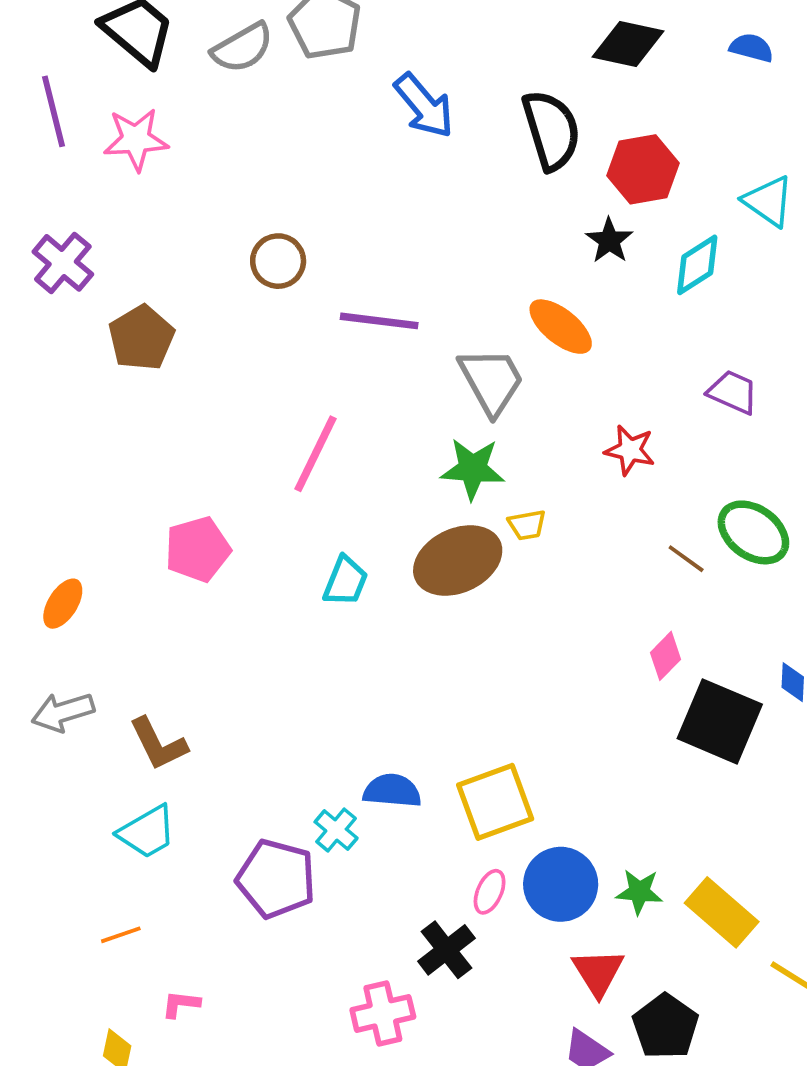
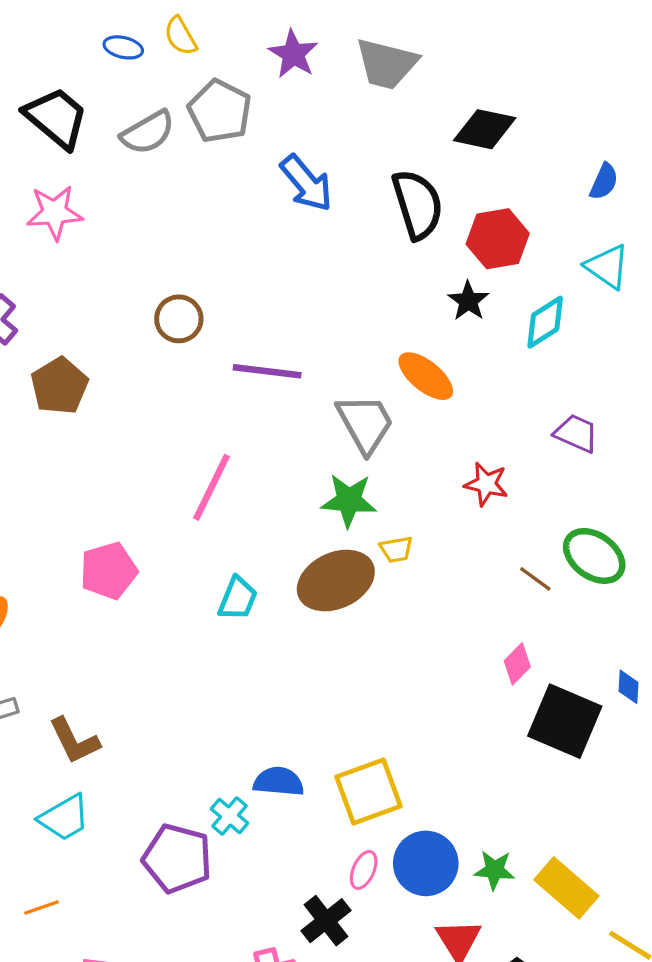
blue semicircle: (752, 48) -> (604, 182), moved, turned 99

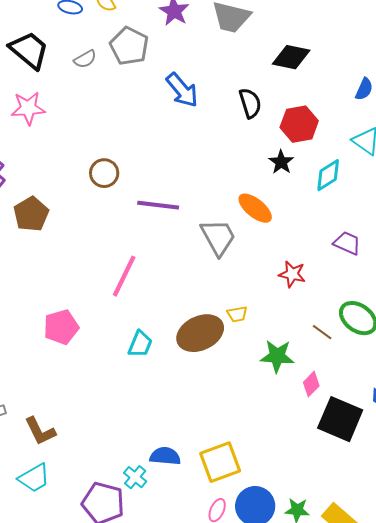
gray semicircle: (148, 132) -> (85, 59), size x0.7
black semicircle: (418, 204) -> (250, 103), size x0.7
green star: (349, 500) -> (277, 356), moved

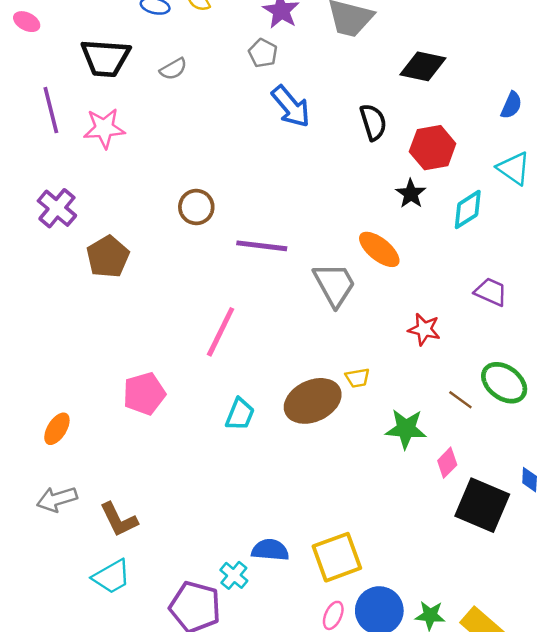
gray pentagon: (129, 46) -> (263, 53), moved, size x0.6
black trapezoid: (29, 50) -> (105, 58), turned 144

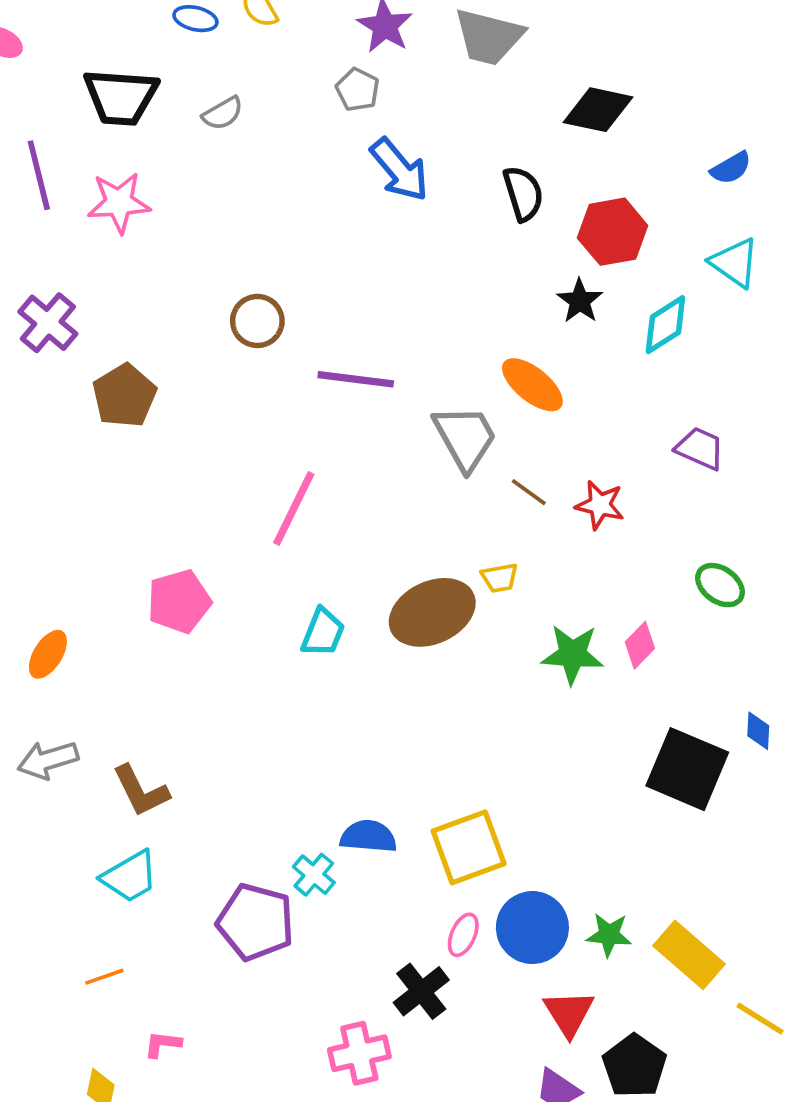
blue semicircle: (511, 105) -> (731, 168), turned 36
green ellipse: (504, 383) -> (720, 585), size x0.7
brown line: (460, 400) -> (529, 492), moved
pink diamond: (447, 463) -> (640, 645), moved

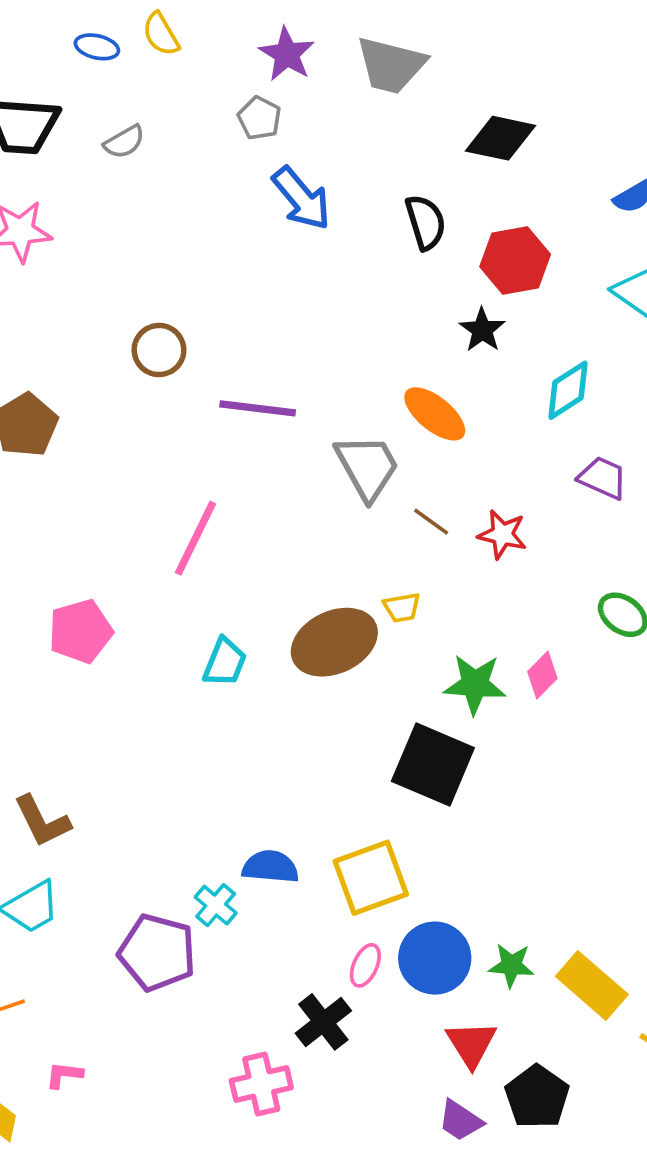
cyan diamond: (665, 325) -> (568, 390), moved
black square: (687, 769) -> (433, 764), moved

